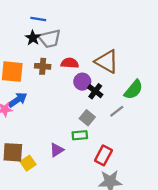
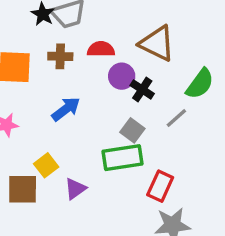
blue arrow: (18, 100) -> (66, 109), moved
green rectangle: (80, 135) -> (122, 158), size x1.6
purple triangle: (57, 150) -> (75, 189), moved
yellow square: (28, 163) -> (46, 165), moved

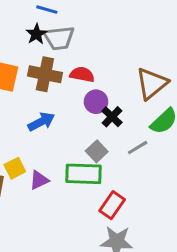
brown triangle: (157, 43) -> (152, 83), moved, turned 44
brown cross: (60, 56) -> (45, 74), size x1.5
purple triangle: (75, 189) -> (39, 180), moved

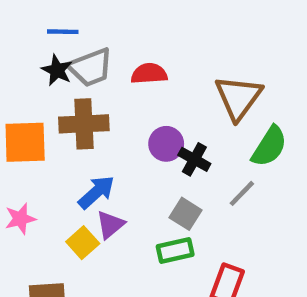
red semicircle: (82, 74) -> (149, 74), moved
yellow square: (15, 168) -> (83, 243), moved
green rectangle: (84, 174) -> (175, 251), size x0.7
purple triangle: (39, 180) -> (110, 225), moved

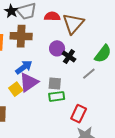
brown triangle: (238, 97) -> (73, 24), moved
gray square: (185, 214) -> (55, 83), moved, turned -32
purple triangle: (110, 225) -> (29, 82), size x1.5

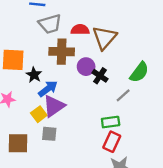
black star: (11, 11) -> (34, 75), moved
brown cross: (21, 36) -> (62, 52), moved
gray square: (55, 83) -> (49, 134), moved
green rectangle: (57, 96) -> (111, 122), moved

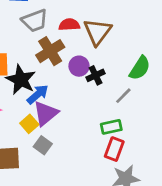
brown cross: (62, 52) -> (50, 51), turned -30
black star: (34, 75) -> (21, 80), size x1.6
black cross: (100, 76) -> (96, 75), turned 35
gray square: (49, 134) -> (43, 145), turned 35

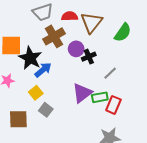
green semicircle: (140, 68) -> (123, 33), moved
purple triangle: (46, 113) -> (82, 93), moved
red rectangle: (114, 149) -> (113, 105), moved

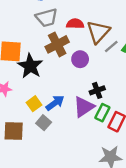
black cross: (89, 57) -> (97, 90), moved
blue arrow: (43, 70) -> (55, 103), moved
gray line: (110, 73) -> (111, 46), moved
green rectangle: (100, 97) -> (102, 113), turned -56

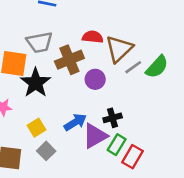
gray trapezoid: (47, 18) -> (39, 42), moved
blue arrow: (55, 103) -> (75, 122), moved

